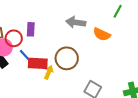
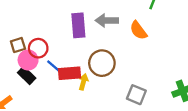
purple rectangle: (31, 29) -> (78, 25), moved, size x1.5
orange semicircle: (102, 34) -> (138, 30), turned 36

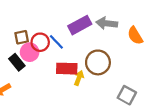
purple rectangle: (78, 25) -> (80, 25), turned 60
blue line: (55, 67) -> (56, 42), moved
black rectangle: (27, 75) -> (17, 62), moved

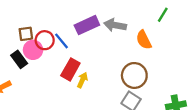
brown circle: (98, 62) -> (134, 75), moved
red rectangle: (67, 69) -> (70, 69), turned -66

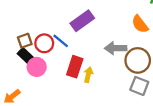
gray arrow: (115, 25) -> (116, 48), moved
pink circle: (33, 50) -> (37, 67), moved
black rectangle: (19, 59) -> (26, 56), moved

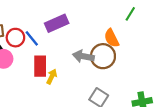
brown circle: (138, 60) -> (103, 56), moved
red rectangle: (75, 67) -> (40, 66), turned -30

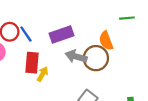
green line: (130, 14) -> (127, 18), turned 48
purple rectangle: (57, 23) -> (61, 34), moved

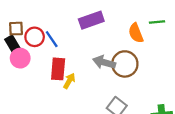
purple rectangle: (61, 34) -> (91, 20), moved
orange semicircle: (106, 41) -> (136, 33), moved

